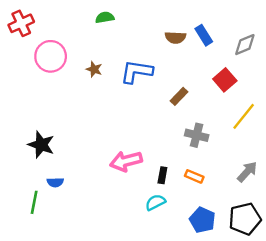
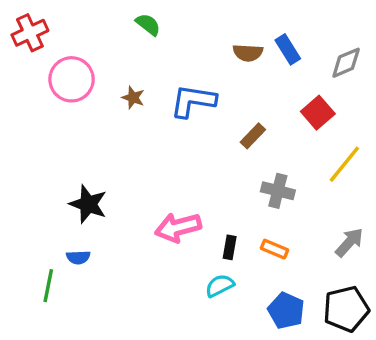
green semicircle: (105, 17) -> (148, 24), turned 48
black star: (41, 145) -> (88, 204), moved

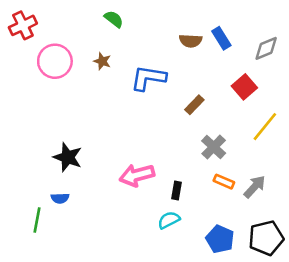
brown star: (133, 98) -> (102, 61), moved
gray cross: (278, 191) -> (214, 147), turned 30
gray arrow: (349, 242) -> (255, 187), moved
orange rectangle: (275, 249) -> (224, 182), moved

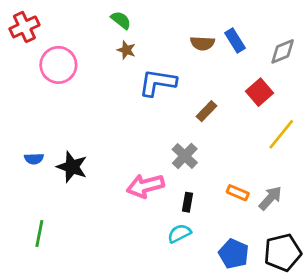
brown star: (102, 61) -> (126, 50), moved
gray cross: (214, 147) -> (185, 156), moved
blue semicircle: (60, 198) -> (34, 159), moved

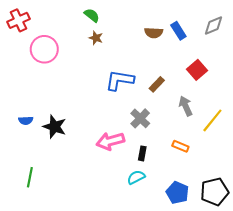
gray diamond: (283, 51) -> (213, 26), moved
blue L-shape: (158, 83) -> (120, 80), moved
yellow line: (281, 134) -> (212, 120), moved
gray arrow: (270, 198) -> (186, 106), moved, turned -66

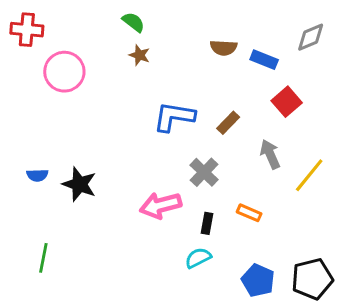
red cross: (18, 20) -> (27, 30), turned 30
blue rectangle: (178, 31) -> (264, 60), moved, turned -36
orange rectangle: (180, 146) -> (249, 213), moved

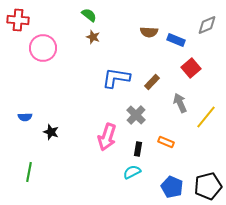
black star: (79, 184) -> (51, 132), moved, size x0.7
pink arrow: (160, 205) -> (107, 137), turned -56

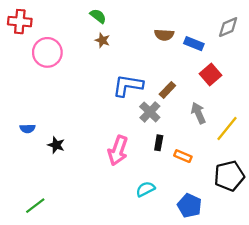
gray cross: (136, 115) -> (150, 112), moved
black rectangle: (138, 149) -> (159, 143), moved
green line: (29, 172) -> (35, 206), moved, turned 42
black pentagon: (208, 186) -> (229, 176), moved

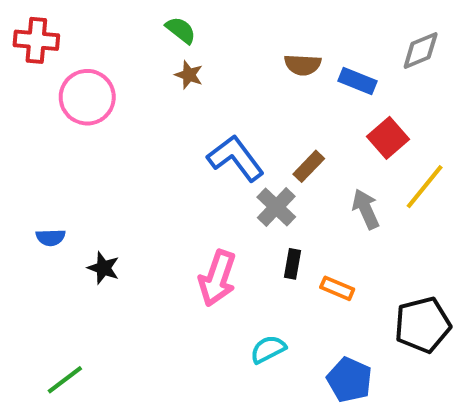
blue L-shape: (128, 85) -> (236, 158), turned 44
yellow line: (227, 128) -> (425, 187), moved

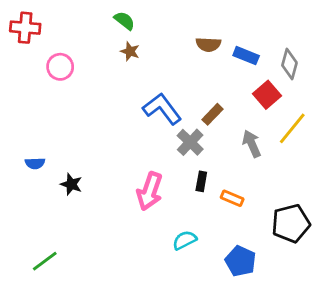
gray diamond: (421, 50) -> (289, 64), moved, turned -52
pink circle: (87, 97) -> (60, 67), size x0.7

